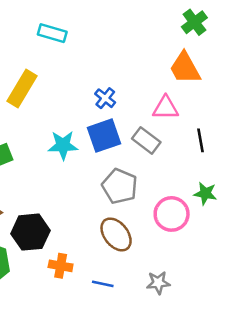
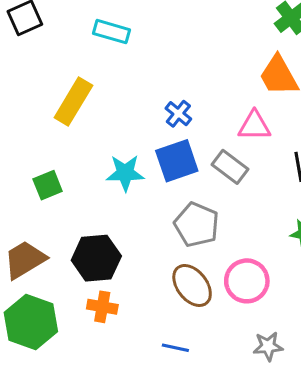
pink circle: (172, 214) -> (247, 281), moved
black hexagon: (30, 232) -> (96, 258), moved
orange cross: (61, 266) -> (102, 307), moved
gray star: (158, 283) -> (268, 346), moved

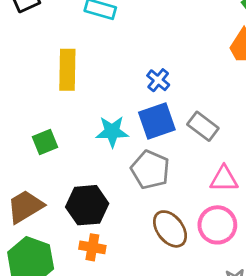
yellow rectangle: (73, 101) -> (67, 70), turned -30
pink triangle: (254, 126) -> (224, 179), moved
gray pentagon: (197, 225) -> (150, 170), moved

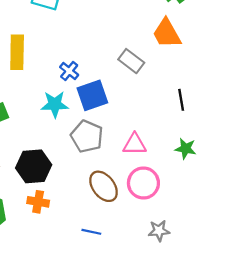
blue cross: (158, 80) -> (69, 71), moved
gray rectangle: (203, 126) -> (131, 61), moved
pink triangle: (224, 179) -> (135, 144), moved

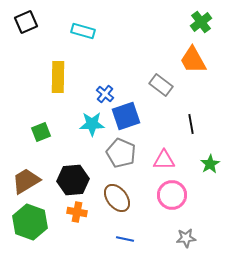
black line: (181, 100) -> (191, 124), moved
green star: (186, 149) -> (210, 164), turned 30
brown ellipse: (104, 186) -> (117, 198), moved

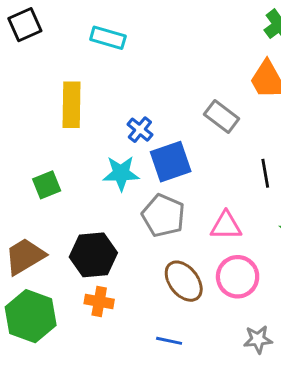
brown ellipse: (117, 198) -> (184, 281), moved

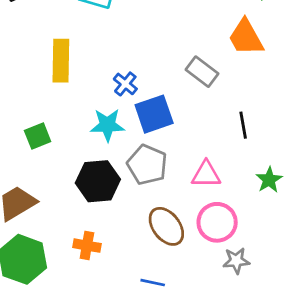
black hexagon: (93, 255) -> (98, 181), moved
gray star: (258, 339) -> (236, 261), moved

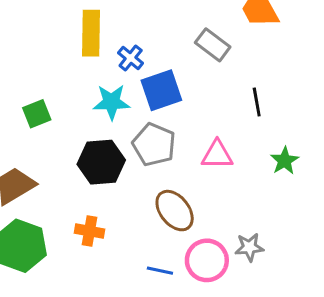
yellow rectangle: (61, 61) -> (91, 33), moved
pink circle: (217, 222) -> (207, 260), moved

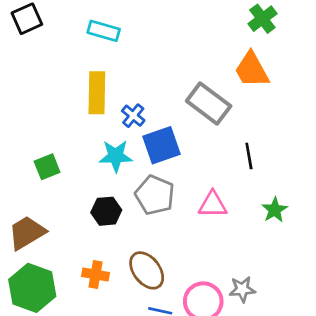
gray rectangle: (213, 45) -> (209, 104), size x1.4
black hexagon: (101, 162) -> (106, 211), size x0.7
brown ellipse: (175, 211) -> (147, 270), moved

